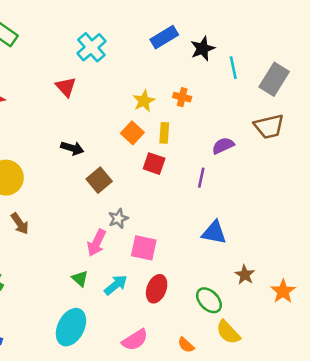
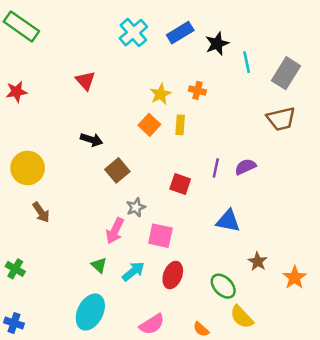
cyan cross: (91, 47) -> (133, 33), moved
purple semicircle: (223, 146) -> (245, 167), moved
red square: (154, 164) -> (180, 184), moved

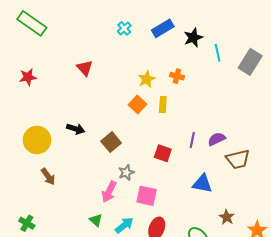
cyan cross: (133, 33) -> (124, 28), size x0.6
brown trapezoid: (281, 119) -> (238, 159), moved
black arrow: (92, 140) -> (76, 129), moved

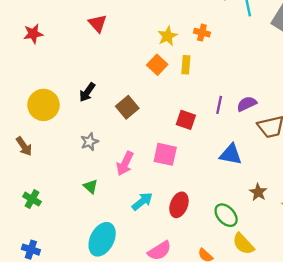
black arrow: (76, 129) -> (87, 92), turned 108
gray star: (126, 172) -> (89, 142), moved
brown arrow: (48, 177) -> (24, 146), moved
pink square: (147, 196) -> (165, 154), moved
green triangle: (96, 220) -> (91, 186), moved

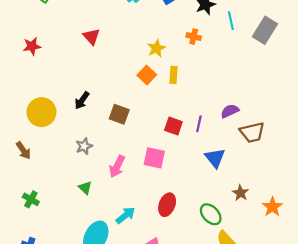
orange cross: (202, 33) -> (194, 37), moved
purple line: (219, 105) -> (199, 124), moved
brown square: (127, 107) -> (119, 114), turned -30
blue triangle: (231, 154) -> (215, 158), turned 40
cyan arrow: (142, 201) -> (126, 215), moved

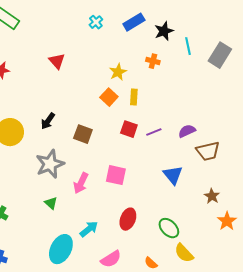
purple line: (199, 124) -> (154, 132), moved, turned 56
red square: (173, 126) -> (129, 129), moved
gray star: (84, 146) -> (50, 164), size x1.8
brown star: (240, 193) -> (212, 196), moved

